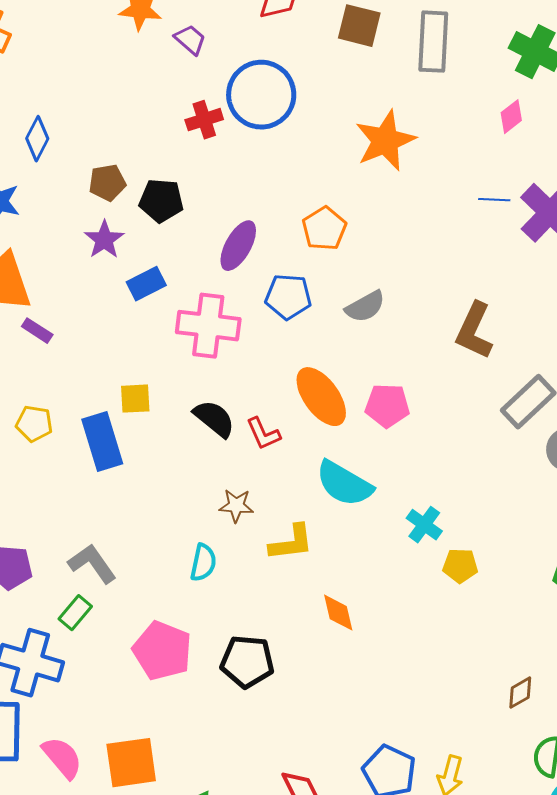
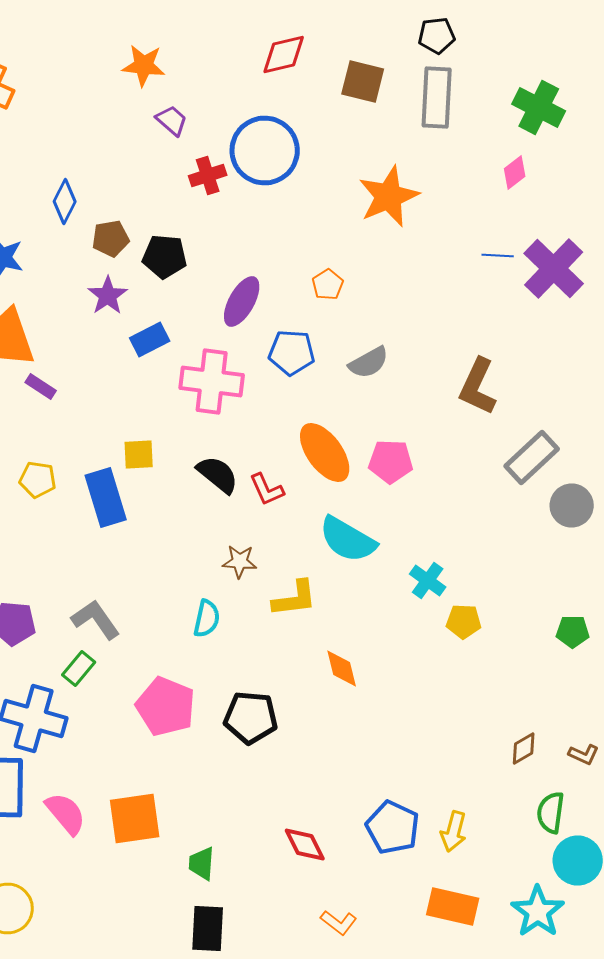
purple trapezoid: (190, 40) -> (172, 120), moved
blue diamond: (37, 139) -> (65, 202), moved
orange pentagon: (324, 229) -> (328, 284), size x0.7

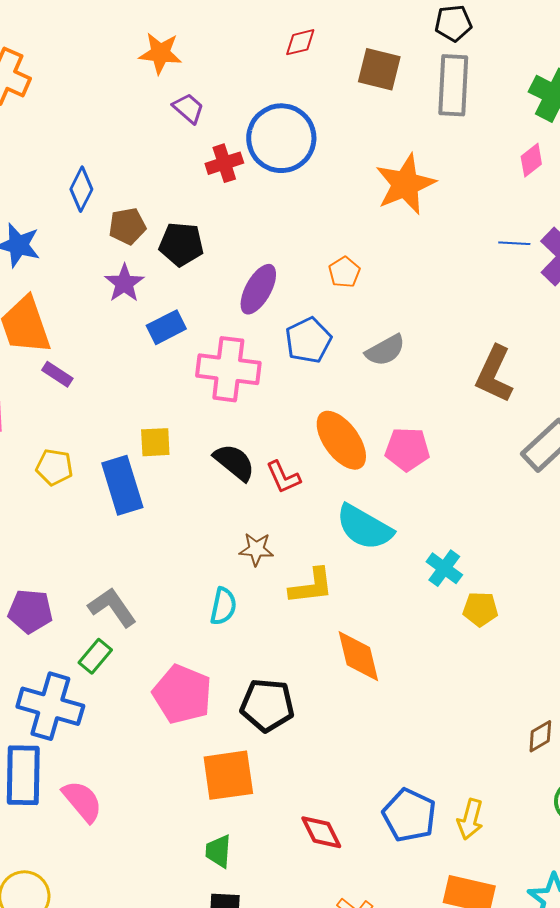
red diamond: (284, 54) -> (300, 42), size x0.7
blue pentagon: (292, 352) -> (308, 340), turned -30
orange diamond: (342, 668) -> (358, 656), size x1.4
orange square: (135, 818) -> (228, 775), moved

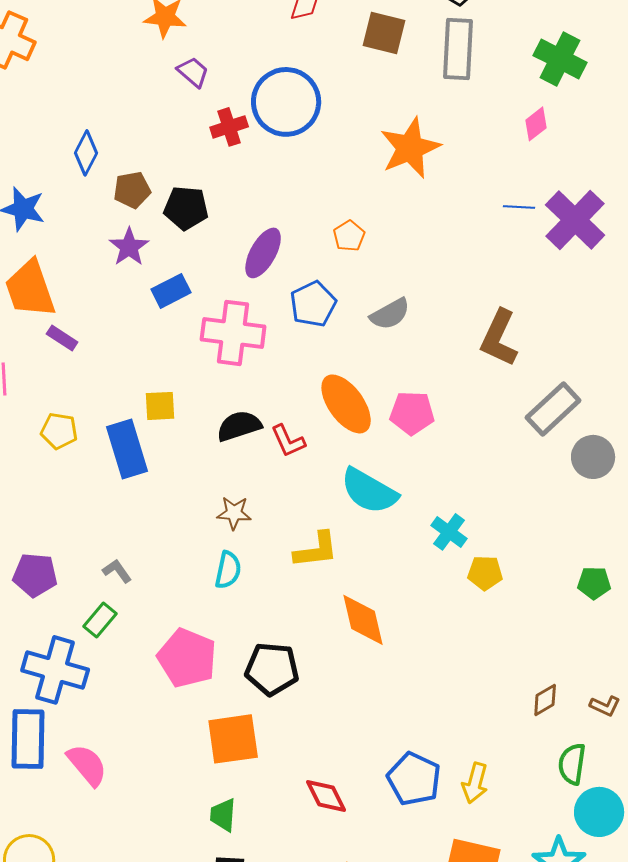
black semicircle: (234, 462) -> (239, 426), turned -57
brown star: (256, 549) -> (234, 513), moved
gray L-shape: (112, 607) -> (117, 571), size x0.6

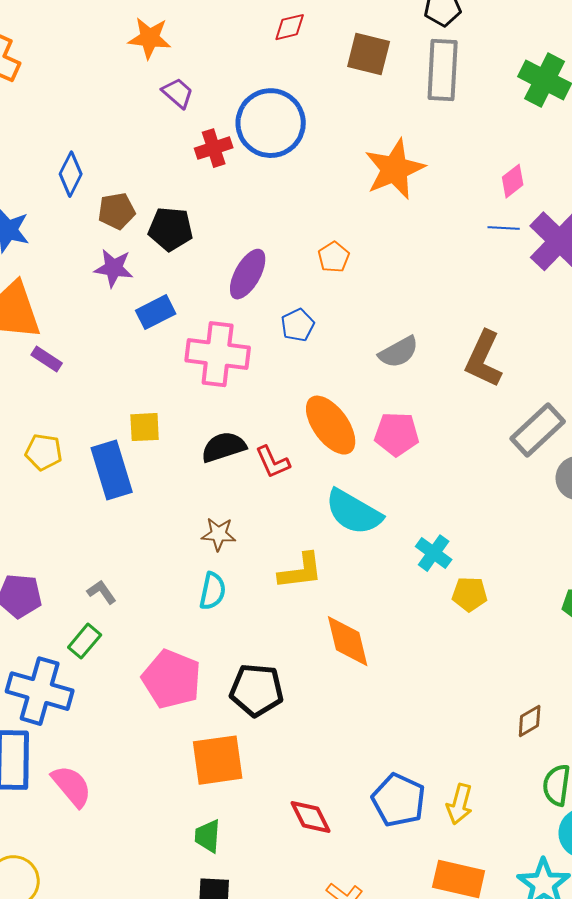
pink diamond: (536, 124) -> (513, 181), moved
purple star: (129, 247) -> (114, 268), turned -30
blue pentagon: (313, 304) -> (298, 325), size x0.7
gray semicircle: (390, 314) -> (399, 352), moved

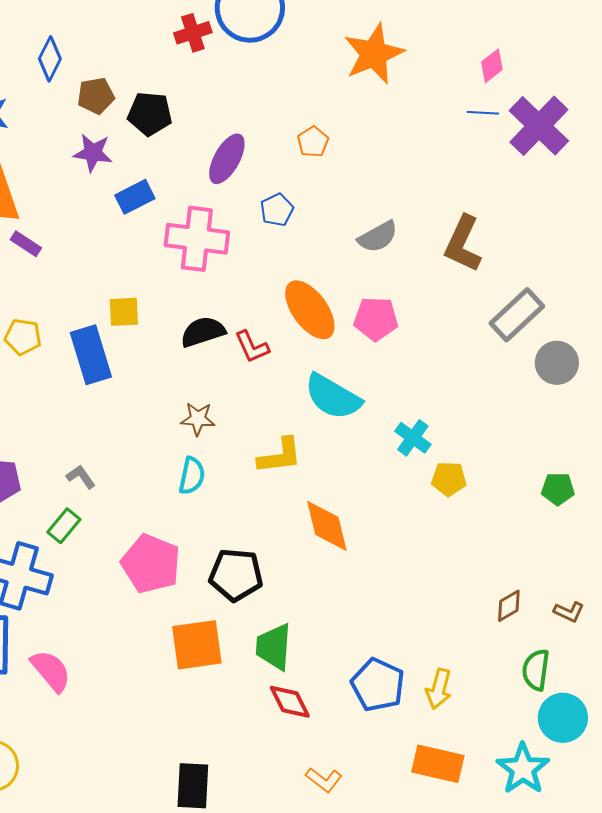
green trapezoid: (208, 836) -> (274, 647), moved, size x1.4

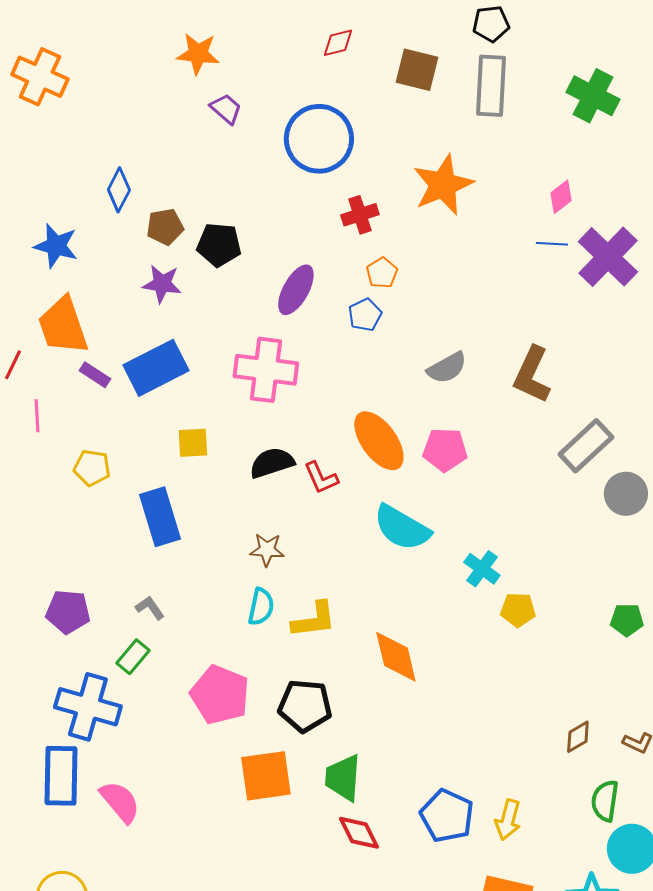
red cross: (193, 33) -> (360, 215), moved
blue rectangle: (135, 197) -> (156, 368), moved, size x1.6
blue pentagon: (277, 210) -> (365, 315), moved
blue rectangle: (91, 355) -> (160, 517), moved
yellow L-shape: (280, 456) -> (314, 620), moved

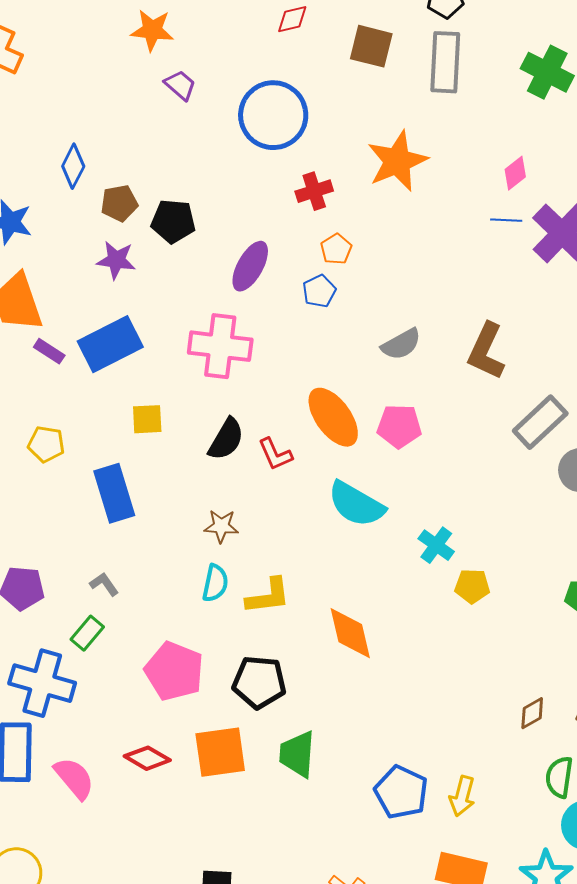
black semicircle: (272, 463) -> (226, 439), turned 138
red diamond: (359, 833) -> (147, 758), moved, turned -33

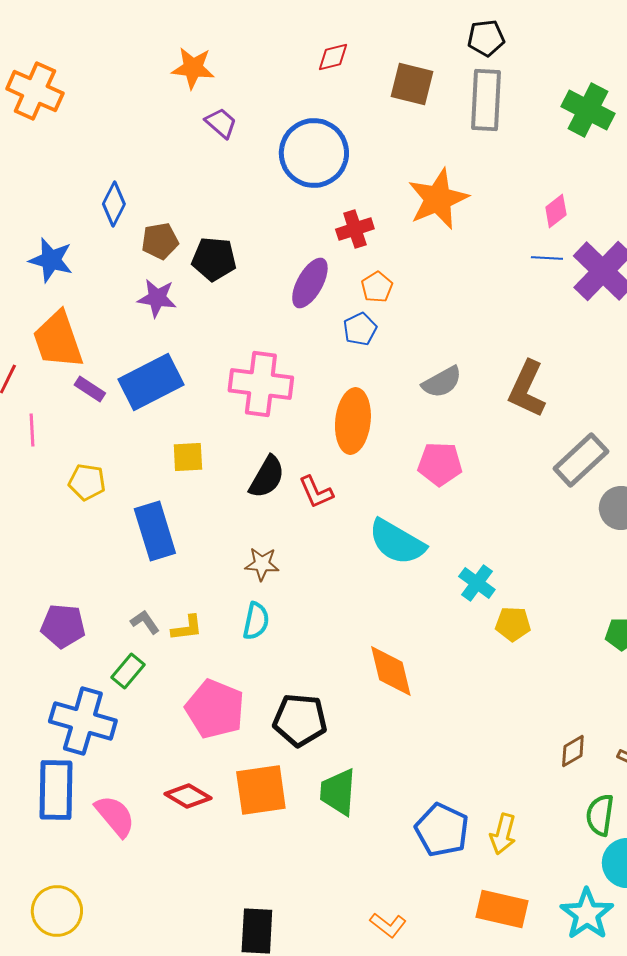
purple ellipse: (250, 266) -> (310, 283), moved
orange ellipse: (333, 417) -> (353, 421), moved, turned 42
yellow L-shape: (268, 596) -> (187, 628), moved, size x0.7

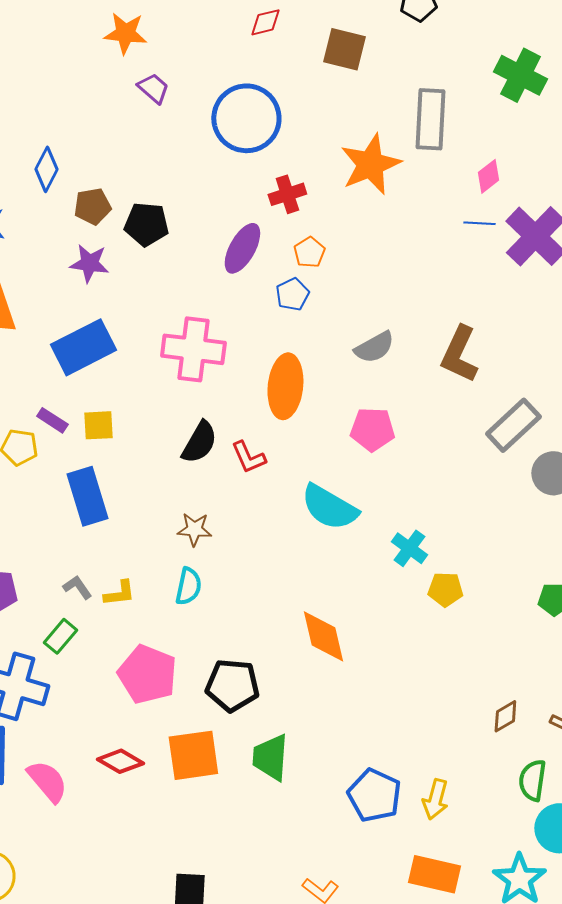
gray rectangle: (486, 100) -> (430, 119), moved
purple rectangle: (90, 389) -> (52, 420), moved
yellow square: (188, 457) -> (98, 425), moved

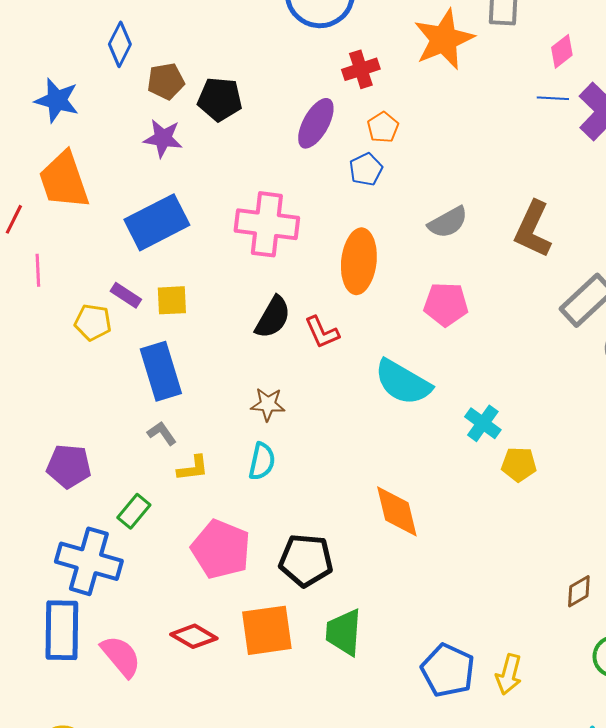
gray L-shape: (77, 587) -> (162, 433), moved

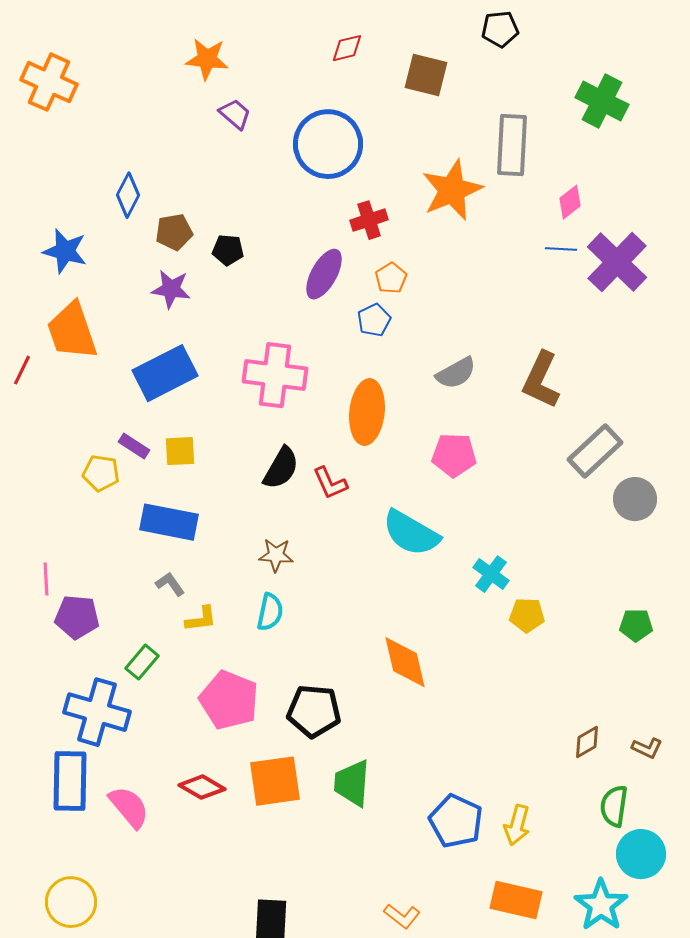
black pentagon: (220, 99) -> (228, 250), size x0.7
pink line: (38, 270) -> (46, 579), moved
blue rectangle: (161, 371) -> (169, 522), turned -62

